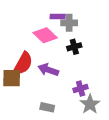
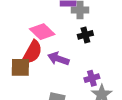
pink diamond: (45, 35) -> (42, 32), moved

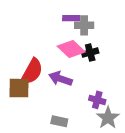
pink diamond: (42, 32) -> (71, 49), moved
purple cross: (92, 78) -> (97, 100), turned 32

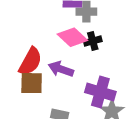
brown square: (19, 88) -> (32, 83), moved
purple cross: (97, 100) -> (100, 92), size x1.6

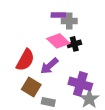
purple arrow: (61, 69) -> (49, 66), turned -60
brown square: (32, 83) -> (31, 87), moved, turned 30

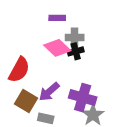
gray cross: (69, 21) -> (75, 37), moved
purple arrow: (49, 66) -> (49, 92), moved

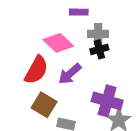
pink diamond: (57, 48) -> (58, 43), moved
purple arrow: (49, 92) -> (70, 74), moved

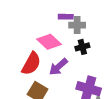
gray cross: (98, 34) -> (77, 25), moved

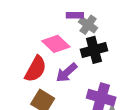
gray cross: (77, 25) -> (88, 25), turned 35
black cross: (82, 47) -> (94, 50), size x1.5

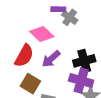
black cross: (94, 50) -> (84, 61), moved

